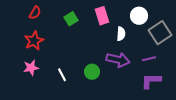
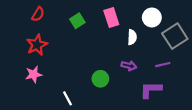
purple arrow: (118, 60) -> (129, 66), size x0.6
white line: (62, 75) -> (68, 98), moved
purple L-shape: (151, 81) -> (151, 90), moved

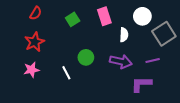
purple arrow: (129, 66) -> (121, 61), size x1.5
green circle: (100, 79) -> (86, 57), moved
white line: (68, 98) -> (66, 73), moved

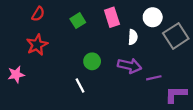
purple line: (153, 60) -> (154, 78), moved
pink star: (31, 70) -> (16, 75), moved
white line: (66, 73) -> (80, 86), moved
purple L-shape: (141, 84) -> (176, 94), moved

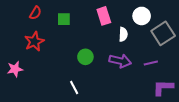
green square: (78, 21) -> (64, 19), moved, turned 32
purple line: (154, 78) -> (151, 63), moved
white line: (80, 86) -> (74, 87), moved

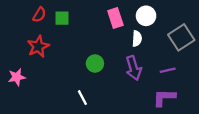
white circle: (142, 16) -> (146, 16), moved
green square: (64, 19) -> (62, 18), moved
purple arrow: (120, 61) -> (134, 68), turned 60
purple L-shape: (163, 87) -> (164, 98), moved

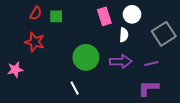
red star: (38, 46) -> (35, 42), turned -30
green circle: (95, 63) -> (86, 57), size x1.6
purple arrow: (134, 68) -> (121, 61), turned -75

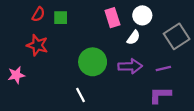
white semicircle: (124, 35) -> (133, 38), turned 32

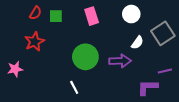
pink rectangle: (112, 18) -> (92, 16), moved
white semicircle: (133, 38) -> (137, 43), moved
red star: (37, 45) -> (34, 42), turned 30
purple line: (163, 68) -> (165, 71), moved

